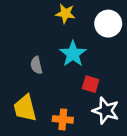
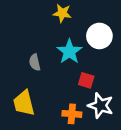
white circle: (108, 24) -> (99, 36), moved
orange cross: (63, 119) -> (72, 114), moved

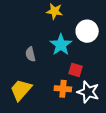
yellow trapezoid: (24, 103) -> (21, 90), turned 55
orange cross: (72, 114) -> (63, 89), moved

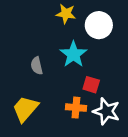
white circle: (87, 31) -> (99, 25), moved

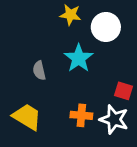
red square: (91, 85) -> (124, 91), moved
yellow trapezoid: (25, 109) -> (27, 117), turned 80

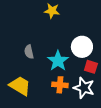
white circle: (106, 27) -> (82, 47), moved
cyan star: (79, 58) -> (58, 61), moved

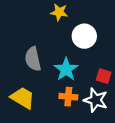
white circle: (82, 47) -> (84, 36), moved
gray semicircle: (29, 52) -> (33, 59), size x1.5

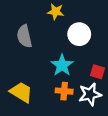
gray semicircle: (33, 59) -> (24, 36), moved
white star: (96, 100) -> (90, 94), turned -30

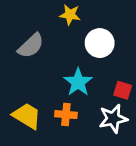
gray semicircle: (24, 36) -> (31, 46), turned -120
orange cross: (64, 91) -> (66, 115), moved

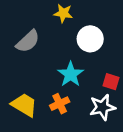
orange cross: (66, 115) -> (60, 104), turned -30

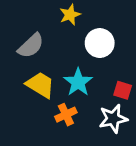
yellow star: (63, 13) -> (70, 15), turned -30
yellow trapezoid: (24, 105) -> (40, 85), moved

